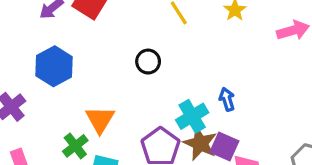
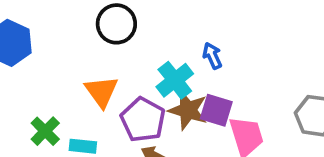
black circle: (148, 62) -> (116, 24), size x1.4
orange triangle: (100, 120) -> (102, 92), moved

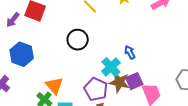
orange triangle: (102, 92) -> (54, 86), moved
purple square: (216, 110) -> (134, 81), turned -36

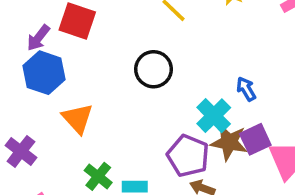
blue hexagon: (22, 54) -> (44, 73), moved
orange triangle: (54, 86) -> (78, 119), moved

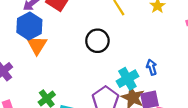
orange triangle: (78, 119) -> (37, 45), moved

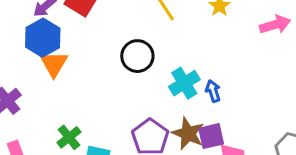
cyan cross: (127, 79) -> (184, 83), moved

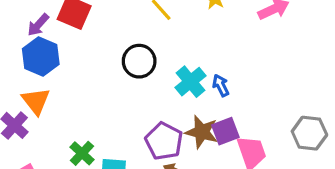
orange triangle: (54, 64) -> (36, 101), moved

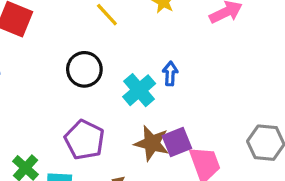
blue arrow: (221, 85) -> (170, 74), moved, turned 30
purple pentagon: (164, 141) -> (84, 140), moved

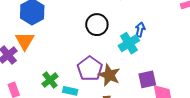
blue arrow: (170, 74) -> (140, 30), moved
brown star: (152, 143) -> (109, 75), moved

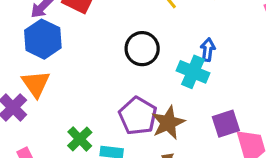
cyan cross: (129, 43) -> (193, 72), turned -30
brown star: (109, 75) -> (168, 123), turned 30

